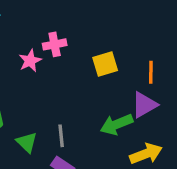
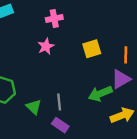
pink cross: (55, 44) -> (54, 18), moved
pink star: (30, 61) -> (46, 46), moved

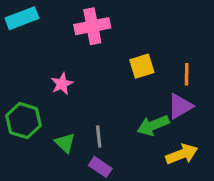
pink cross: (54, 18) -> (92, 26), size x1.5
pink star: (46, 46) -> (62, 84), moved

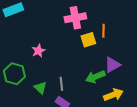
pink cross: (92, 26) -> (75, 18), moved
orange line: (187, 74) -> (103, 31), moved

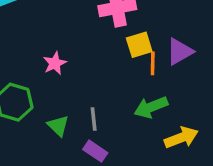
orange line: (103, 31) -> (153, 63), moved
purple triangle: (112, 65) -> (180, 52), moved

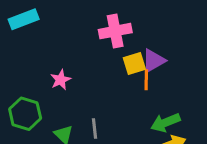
purple triangle: (180, 52) -> (154, 61), moved
green arrow: (151, 107) -> (165, 123), moved

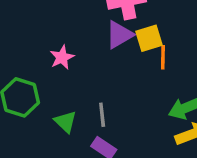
purple triangle: (154, 61) -> (119, 35), moved

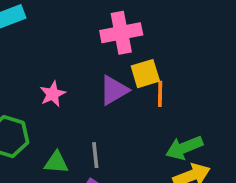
purple triangle: (119, 35) -> (114, 90), moved
green triangle: (65, 122) -> (56, 162), turned -40

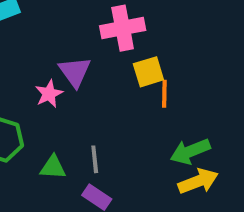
purple triangle: (114, 90) -> (75, 72), moved, turned -36

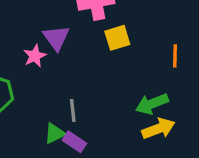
orange line: (164, 94) -> (175, 56), moved
green triangle: (53, 167) -> (55, 134), moved, turned -30

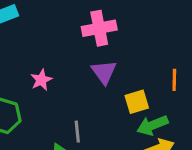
purple triangle: (56, 38) -> (104, 72), moved
yellow square: (117, 38) -> (137, 102), moved

